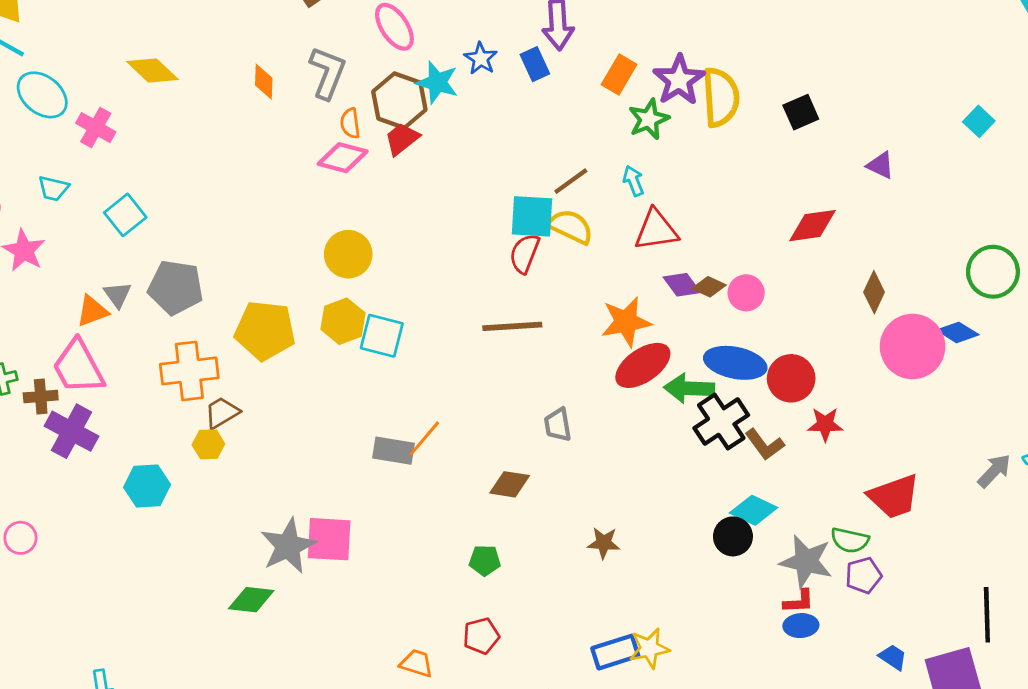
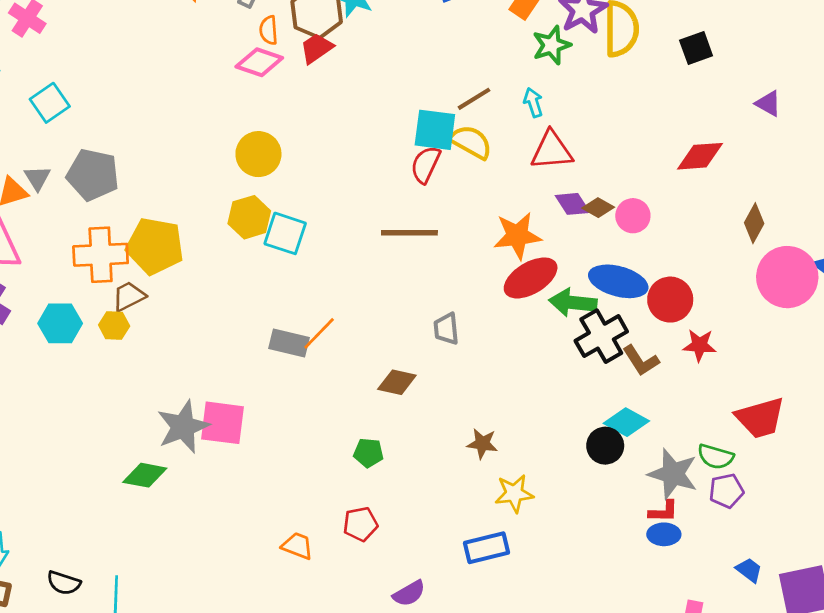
yellow pentagon: (265, 330) -> (155, 246), moved
cyan hexagon: (147, 486) -> (60, 323), moved
yellow star: (649, 648) -> (514, 493), moved

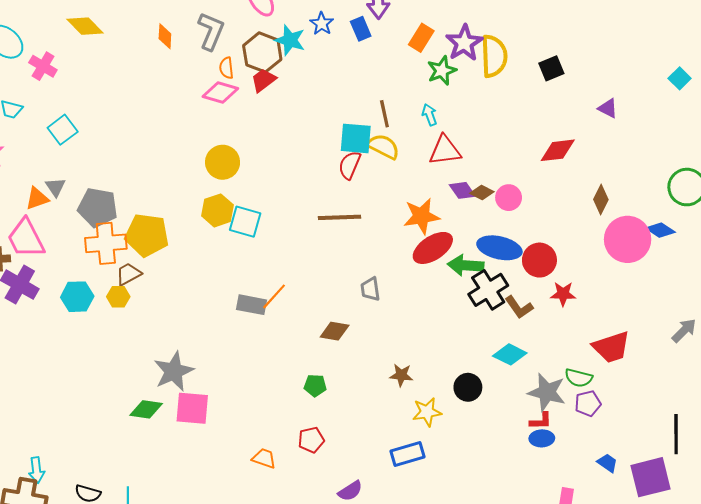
brown line: (474, 99) -> (384, 114), turned -68
gray pentagon: (93, 175) -> (98, 208), moved
pink square: (222, 423) -> (192, 408), moved
black circle: (605, 446) -> (468, 387), moved

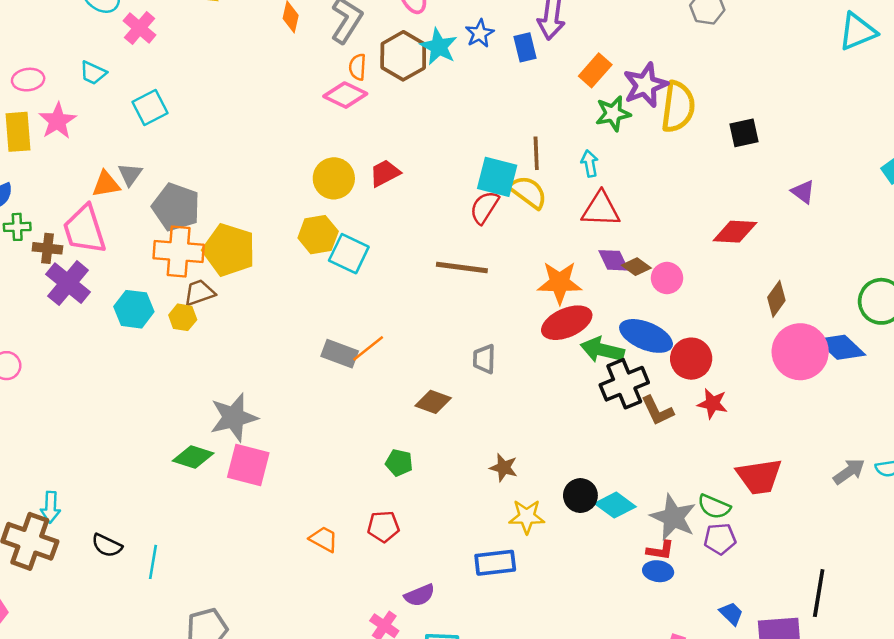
red trapezoid: (263, 80) -> (385, 173), moved
blue diamond: (660, 230) -> (841, 347), size x1.4
cyan diamond: (510, 354) -> (615, 505), moved

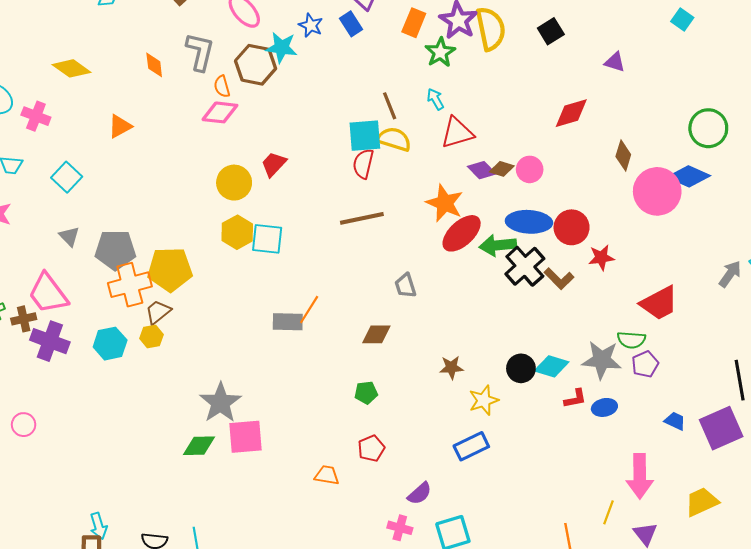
orange triangle: (106, 184) -> (120, 126), moved
orange star: (560, 283) -> (445, 203), turned -30
red L-shape: (660, 550) -> (575, 399), moved

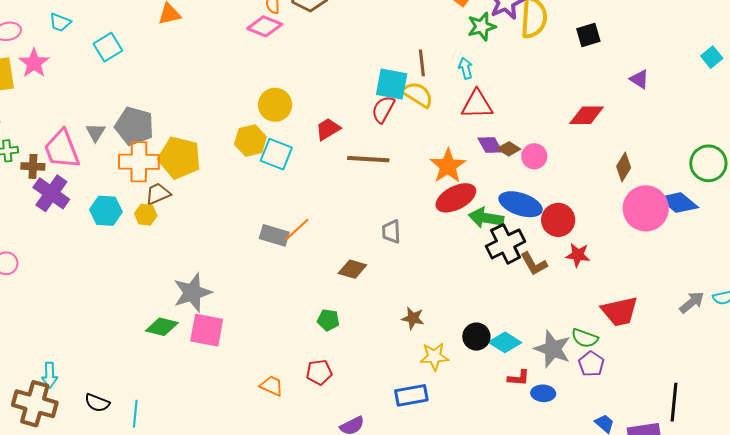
red trapezoid: (274, 164) -> (328, 129), moved
yellow circle: (234, 183) -> (275, 105), moved
gray triangle: (69, 236) -> (96, 132), moved
purple pentagon: (645, 364) -> (591, 364), turned -30

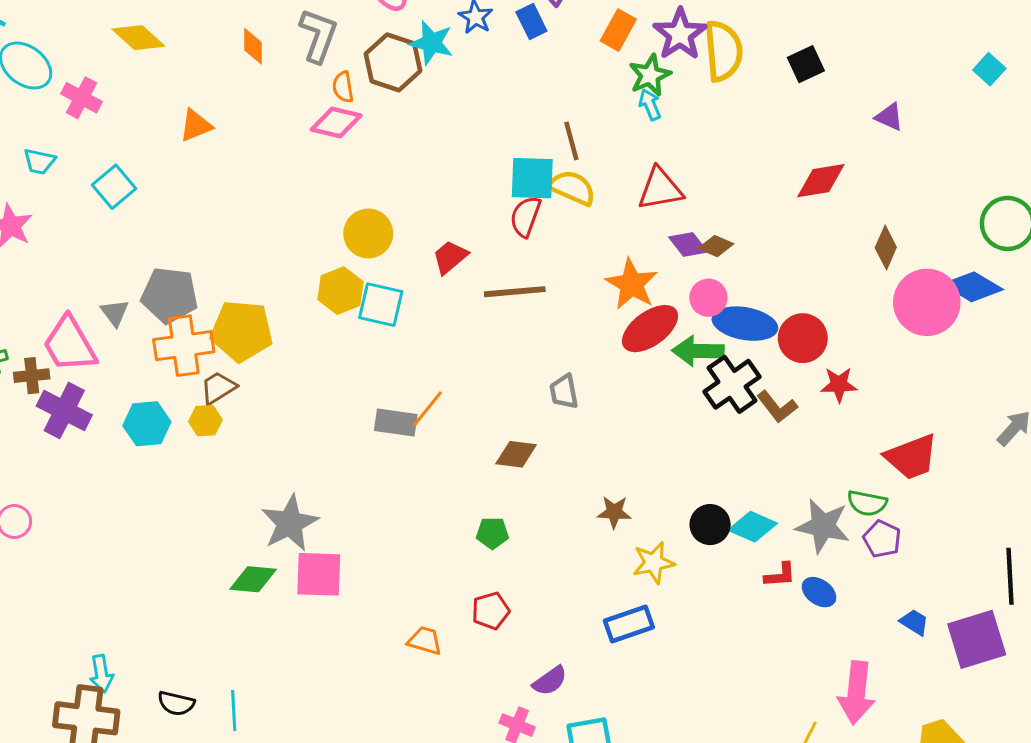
cyan arrow: (466, 68) -> (650, 105), moved
pink circle: (534, 156) -> (708, 298), moved
blue ellipse: (543, 393) -> (819, 592), turned 40

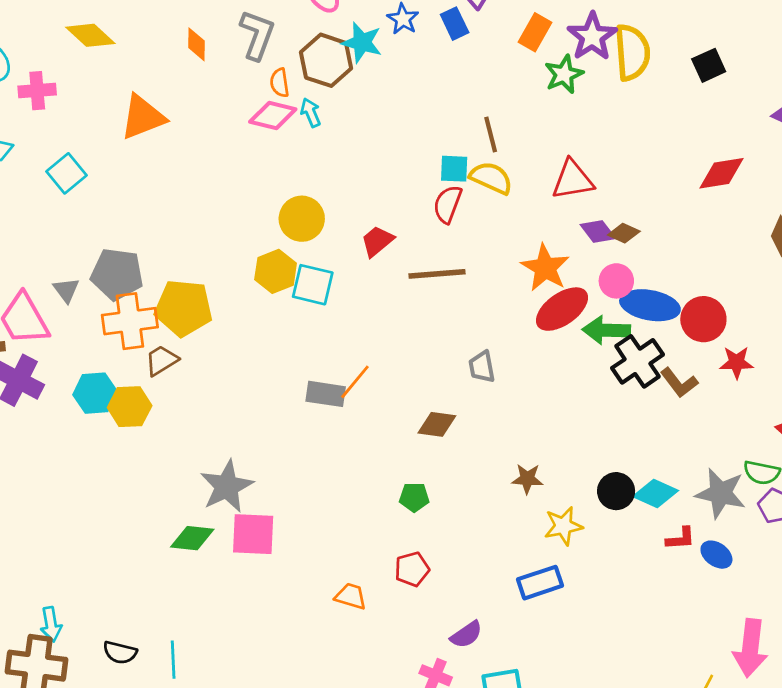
pink cross: (81, 98) -> (37, 91), turned -33
cyan arrow: (650, 105) -> (311, 113), moved
orange triangle: (196, 125) -> (143, 117), size x1.5
cyan square: (532, 178) -> (454, 169), size x0.7
yellow hexagon: (205, 421) -> (130, 407), moved, size x1.4

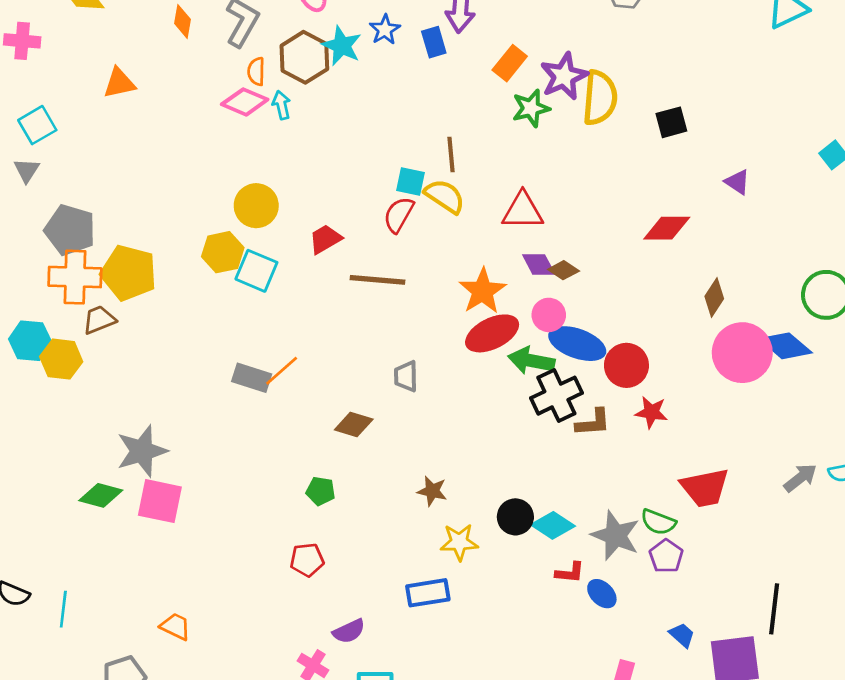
orange triangle: (143, 117) -> (119, 83), size x0.7
gray triangle: (66, 290) -> (27, 170), moved
brown L-shape: (679, 383) -> (593, 423), turned -66
orange trapezoid: (351, 596) -> (175, 626), moved

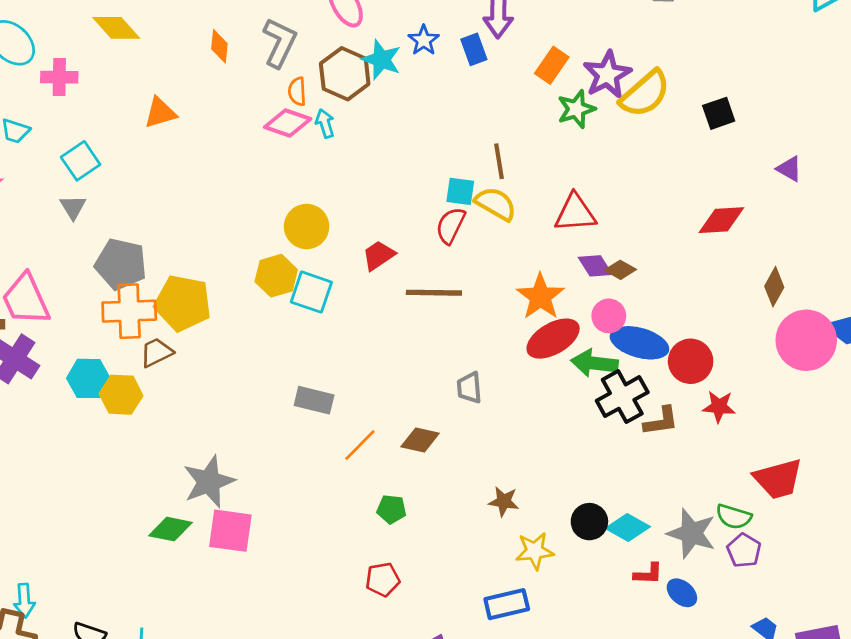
yellow semicircle: (600, 98) -> (645, 94), turned 48
orange line: (282, 371) -> (360, 445), moved

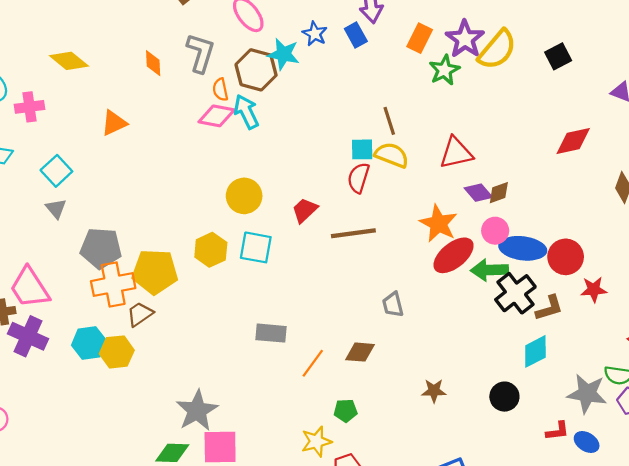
cyan arrow: (325, 123) -> (246, 112), size x1.5
brown diamond: (620, 270) -> (499, 193), turned -40
yellow hexagon: (276, 276) -> (211, 250), moved
cyan diamond: (628, 527) -> (535, 351), moved, turned -48
yellow star: (535, 551) -> (316, 441), moved

